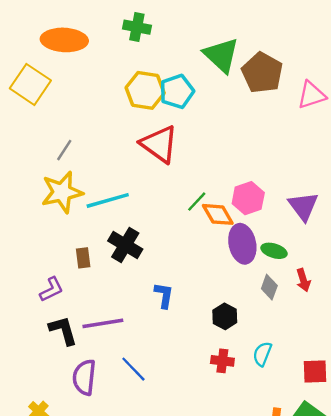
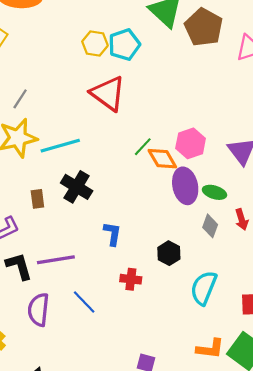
yellow hexagon: (145, 90) -> (95, 43), size x0.7
cyan semicircle: (262, 354) -> (204, 288), size x1.5
red cross: (222, 361) -> (131, 279), moved

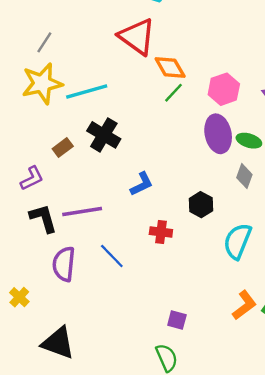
orange diamond: (162, 159) -> (170, 68), moved
brown rectangle: (37, 199) -> (63, 147), turned 60
blue L-shape: (112, 234) -> (142, 184), turned 55
orange L-shape: (210, 349) -> (244, 305), turned -44

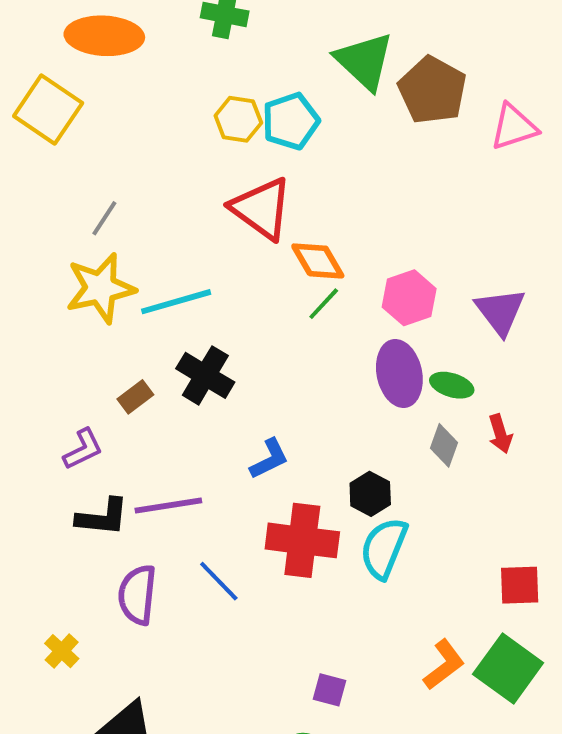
black L-shape: (43, 218) -> (102, 517), turned 112
red cross: (161, 232) -> (302, 540), size x1.8
cyan semicircle: (238, 241) -> (384, 548), moved

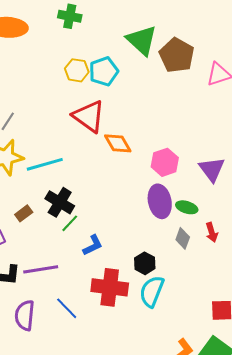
green line: (324, 304) -> (70, 223), moved

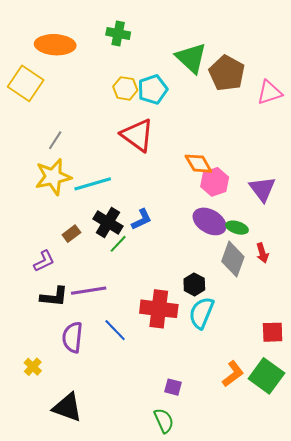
orange diamond: (118, 143) -> (198, 164), moved
purple ellipse: (160, 201) -> (210, 221), turned -48
gray diamond: (183, 238) -> (233, 259), size x1.6
blue L-shape: (93, 245) -> (141, 219), moved

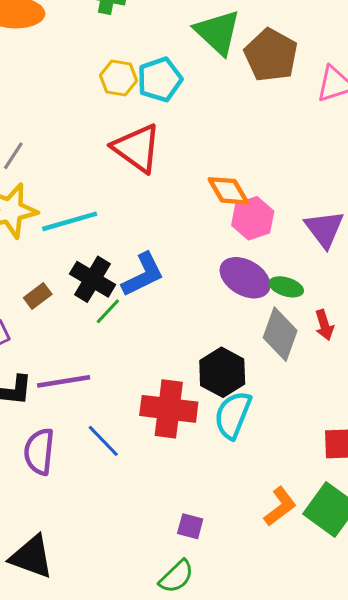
blue L-shape: (141, 219) -> (143, 275), size x1.4
black hexagon: (194, 284) -> (222, 372), size x1.4
green semicircle: (164, 421) -> (176, 577), turned 70

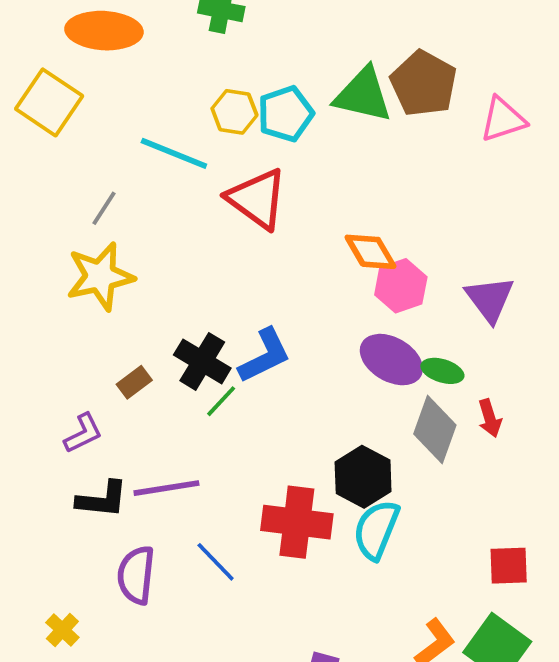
green triangle: (218, 32) -> (363, 95), moved, turned -30
cyan line: (70, 221) -> (174, 153), moved, turned 38

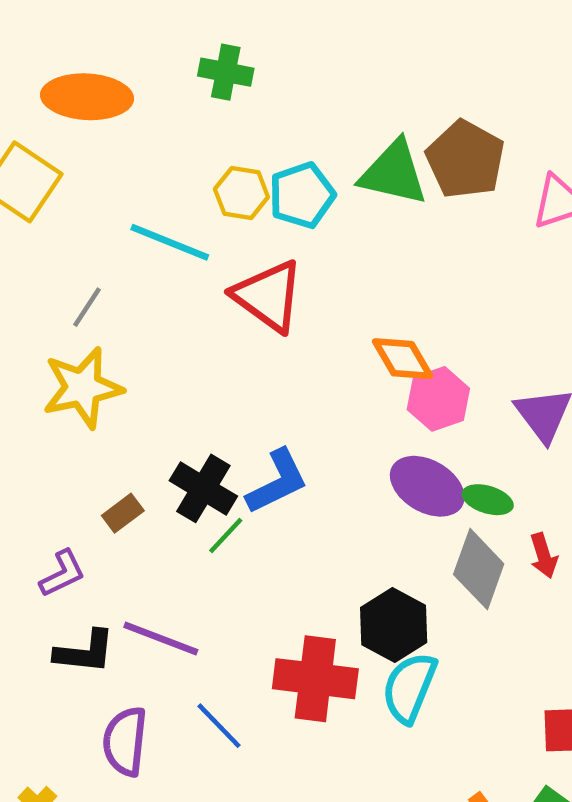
purple line: (166, 488) -> (161, 638), turned 30

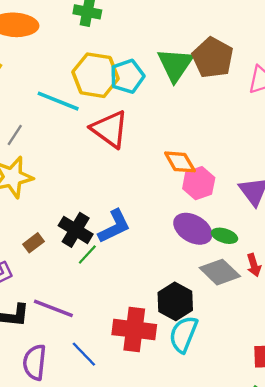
green triangle: (394, 173) -> (175, 65), turned 51
yellow hexagon: (241, 193) -> (96, 75), size x1.6
gray diamond: (479, 569) -> (220, 272), turned -66

